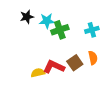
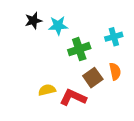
green cross: (60, 30) -> (79, 49), moved
red L-shape: (54, 67) -> (73, 97), moved

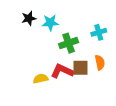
brown square: (93, 78) -> (80, 68), turned 35
red L-shape: (73, 97) -> (62, 71), moved

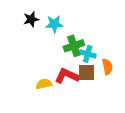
cyan cross: (99, 32) -> (88, 54), moved, turned 32

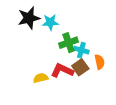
black star: (31, 19) -> (29, 18), size x1.5
brown square: (87, 72) -> (80, 67), turned -35

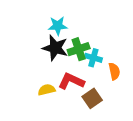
black star: (29, 18) -> (55, 48), moved, turned 30
brown square: (80, 67) -> (92, 98), moved

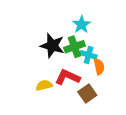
cyan star: (58, 26) -> (82, 25), moved, turned -30
orange semicircle: (114, 71) -> (99, 67), moved

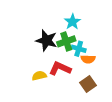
orange semicircle: (99, 67) -> (88, 59), turned 104
brown square: (87, 93) -> (88, 84), moved

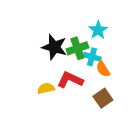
cyan star: (72, 22) -> (98, 30), moved
orange semicircle: (88, 59) -> (103, 69), turned 56

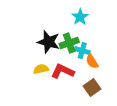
cyan star: (98, 30) -> (80, 17), moved
yellow semicircle: (46, 88) -> (41, 69), moved

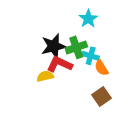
black star: (49, 42) -> (54, 46), turned -30
red L-shape: (63, 71) -> (60, 64), moved

